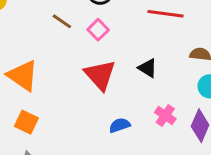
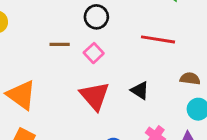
brown line: (62, 21) -> (60, 44), turned -36

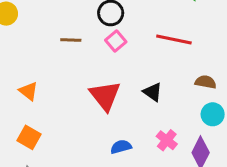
pink square: (94, 53) -> (116, 41), moved
orange triangle: (21, 95) -> (28, 91), size x0.6

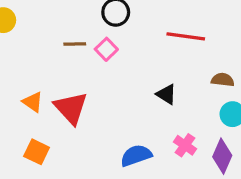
pink square: (116, 41) -> (106, 49), moved
red triangle: (105, 96) -> (71, 108), moved
blue semicircle: (121, 147) -> (136, 155), size x1.4

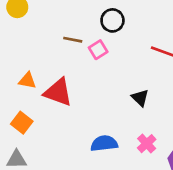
orange triangle: (33, 102) -> (27, 81), turned -36
red triangle: (71, 108) -> (58, 92), turned -40

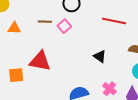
orange triangle: (27, 81) -> (14, 28), moved
orange square: (22, 123) -> (16, 75), moved, turned -35

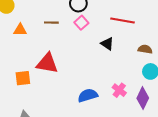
pink square: (64, 26) -> (81, 23), moved
black triangle: (100, 56) -> (107, 44), moved

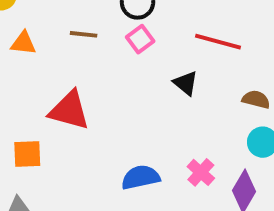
orange square: (23, 78) -> (27, 154), moved

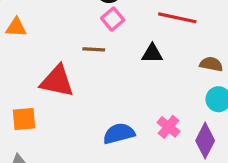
brown line: (84, 34) -> (94, 49), moved
black triangle: (186, 83) -> (152, 54), turned -35

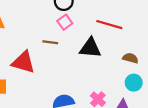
black triangle: (152, 54) -> (90, 48), size x1.5

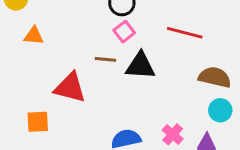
black triangle: (90, 48) -> (140, 66), moved
brown semicircle: (130, 58) -> (215, 77), size x1.5

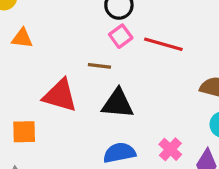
red line: (185, 33) -> (163, 44), moved
black triangle: (140, 66) -> (118, 104), moved

